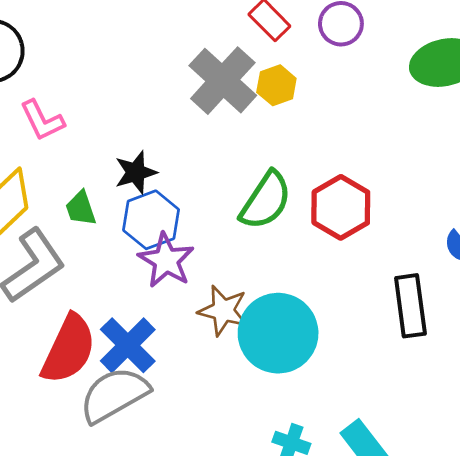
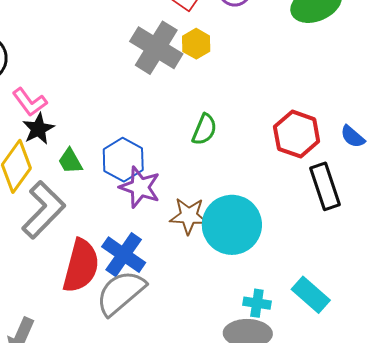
black star: (136, 172) -> (38, 129), moved
green semicircle: (266, 201) -> (204, 129), size x0.7
red hexagon: (341, 207) -> (297, 134), moved

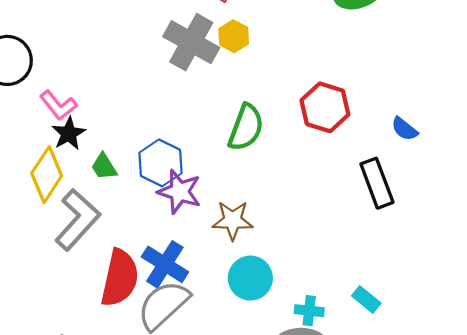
green semicircle: (204, 129) -> (246, 127), size x1.4
red hexagon: (297, 134) -> (325, 107), moved
cyan circle: (232, 225) -> (250, 278), moved, size x0.7
cyan rectangle: (311, 295) -> (366, 299), size x0.7

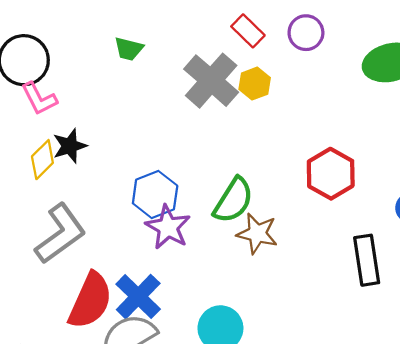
pink L-shape: (58, 105) -> (39, 99), moved
green semicircle: (246, 127) -> (233, 200), moved
green trapezoid: (104, 167) -> (129, 49), moved, turned -56
yellow diamond: (47, 175) -> (42, 160), moved, size x0.7
brown star: (233, 220) -> (257, 233), moved

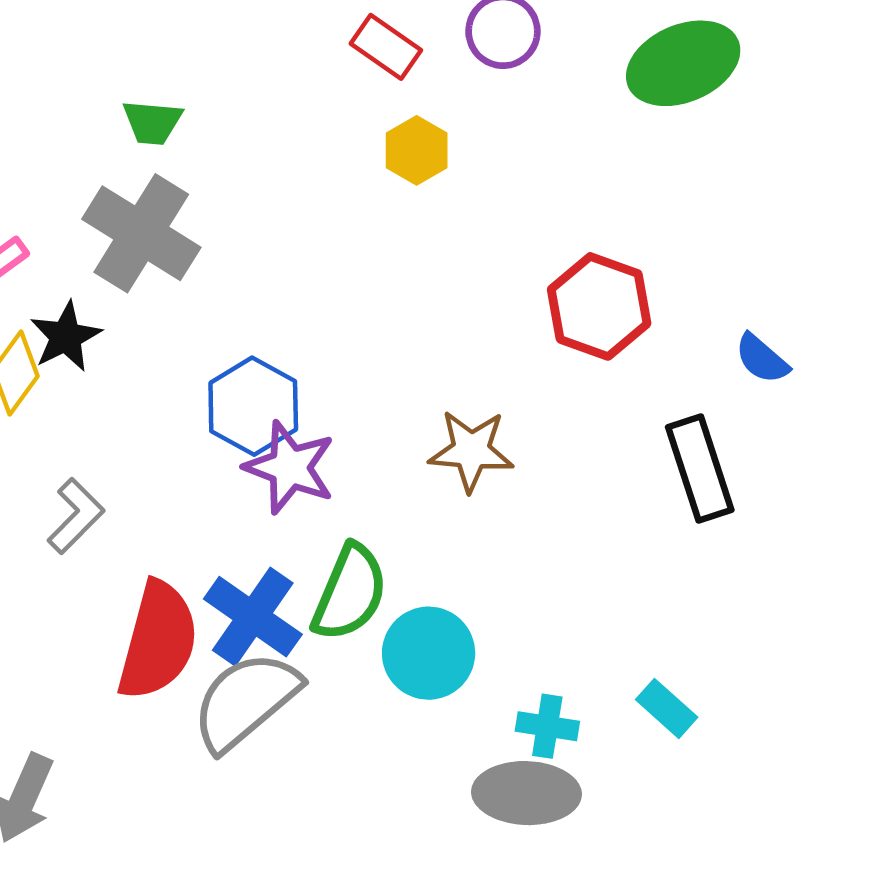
gray cross: (211, 81) -> (141, 233), moved
green semicircle: (233, 200) -> (350, 593), moved
gray L-shape: (60, 234) -> (76, 516), size x0.6

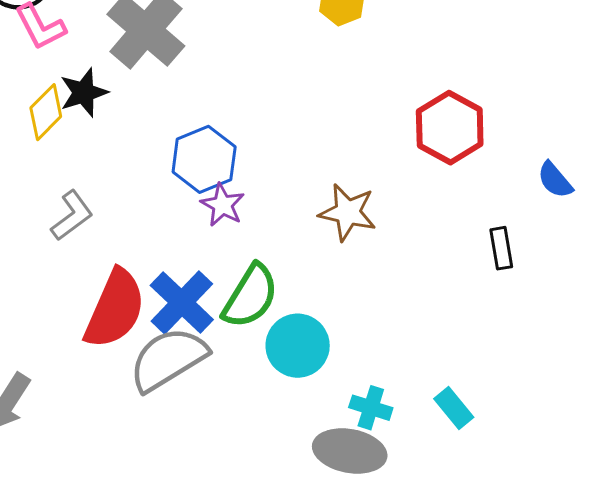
purple star: (290, 467) -> (223, 205), size x0.7
black rectangle: (700, 468) -> (501, 248), size x0.6

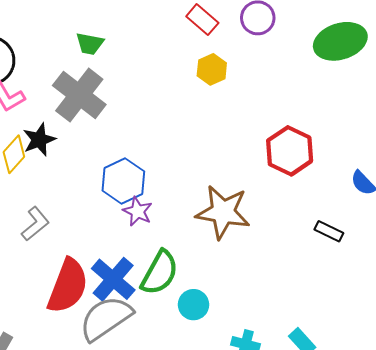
brown star: (348, 212) -> (223, 212), size x1.4
black rectangle: (501, 248) -> (329, 231), turned -52
cyan circle: (298, 346) -> (193, 305), size x0.7

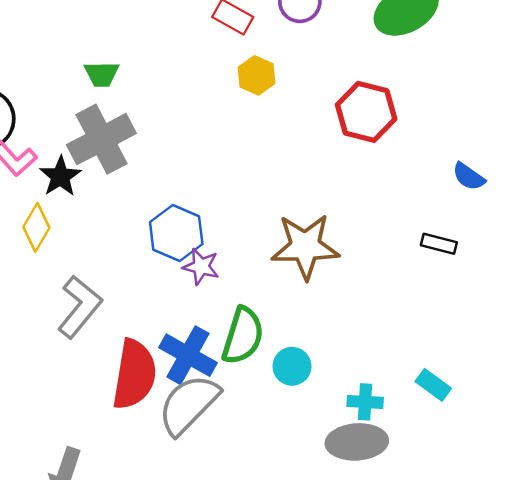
gray cross: (79, 95) -> (101, 139), turned 36
black star: (39, 140) -> (60, 176), moved
red hexagon: (290, 151) -> (366, 112), moved
gray L-shape: (35, 224) -> (80, 307), size x1.4

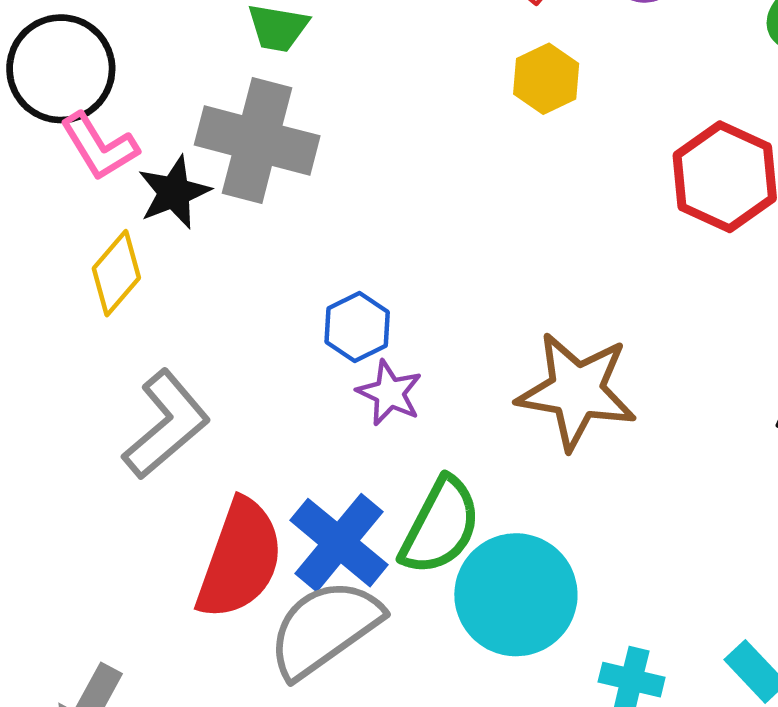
gray cross: (101, 139) -> (257, 140), turned 32
blue hexagon: (176, 233) -> (357, 327), size x0.7
cyan circle: (292, 366) -> (516, 595), size x1.8

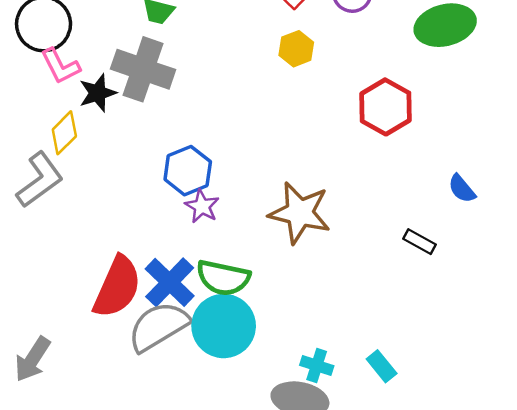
blue hexagon: (357, 327) -> (188, 171), size x1.4
gray L-shape: (166, 424) -> (40, 180), moved
green semicircle: (440, 526) -> (223, 278), turned 70
cyan circle: (516, 595) -> (224, 326), moved

